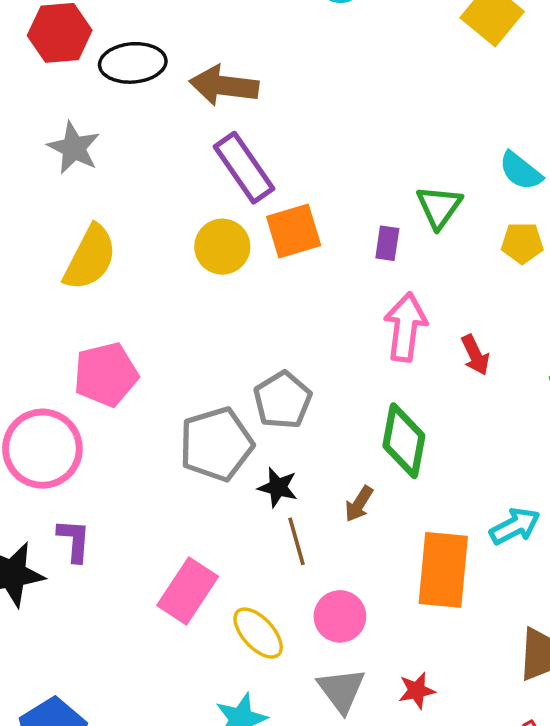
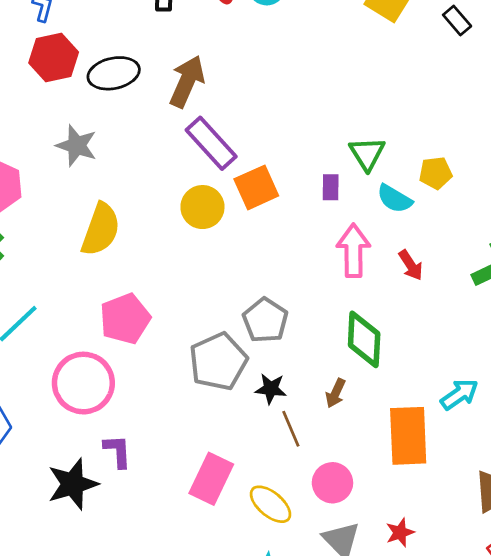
brown arrow: (224, 86) -> (187, 81), turned 114
cyan semicircle: (521, 171) -> (394, 199), moved

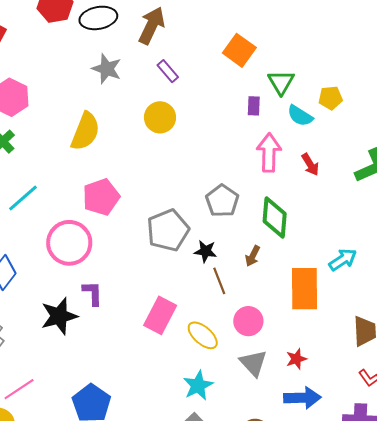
purple rectangle: (211, 143) -> (168, 71), size x0.6
gray star: (77, 146) -> (107, 69), moved
orange square: (256, 187) -> (239, 50), moved, turned -32
gray pentagon: (265, 320) -> (222, 201), moved

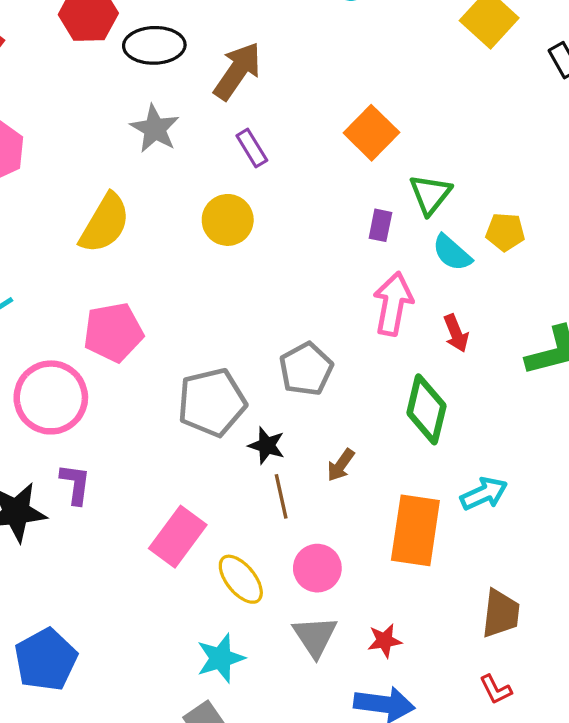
green diamond: (275, 217) -> (426, 409), moved

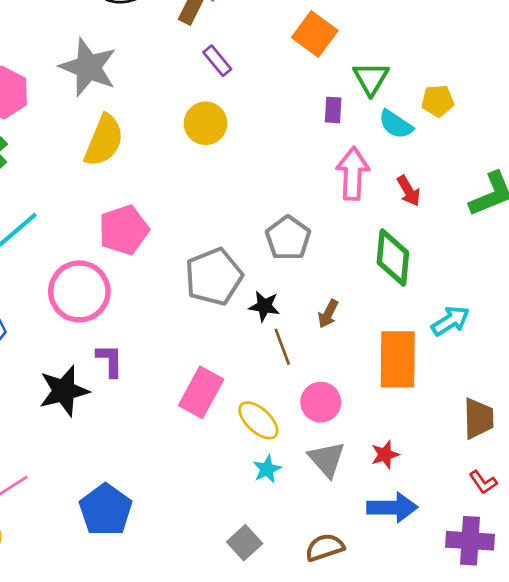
gray star: (155, 129) -> (88, 67), moved, size x1.4
cyan star: (221, 658) -> (267, 469), moved, size x0.7

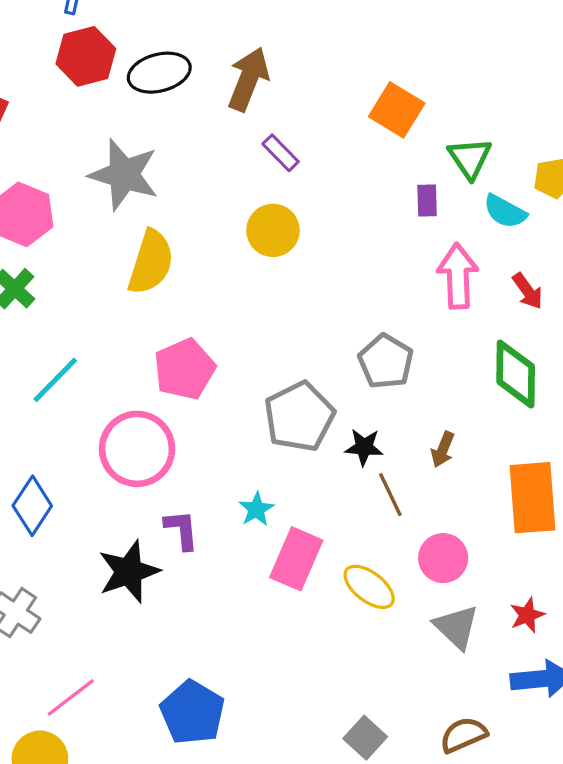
cyan star: (267, 469) -> (256, 509), moved

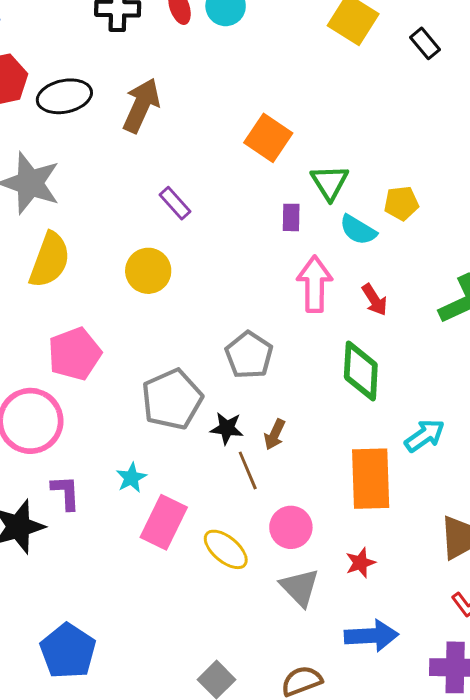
purple rectangle: (281, 153) -> (175, 203), moved
yellow circle: (273, 230) -> (148, 271), moved
brown arrow: (443, 450) -> (275, 434), moved
red star: (527, 615) -> (360, 563), moved

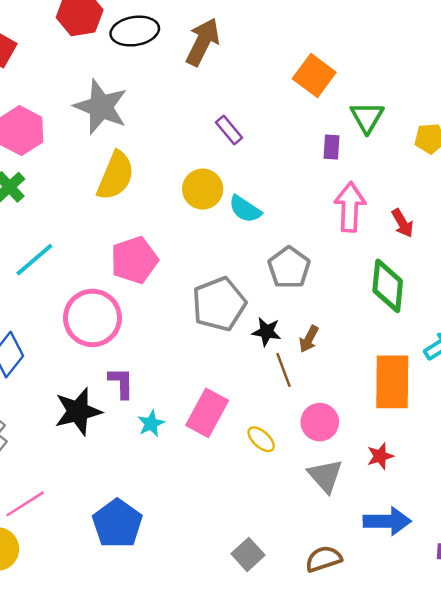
cyan semicircle: (358, 230) -> (245, 209), moved
cyan star: (131, 478) -> (151, 424), moved
yellow ellipse: (226, 549) -> (261, 439), size x0.7

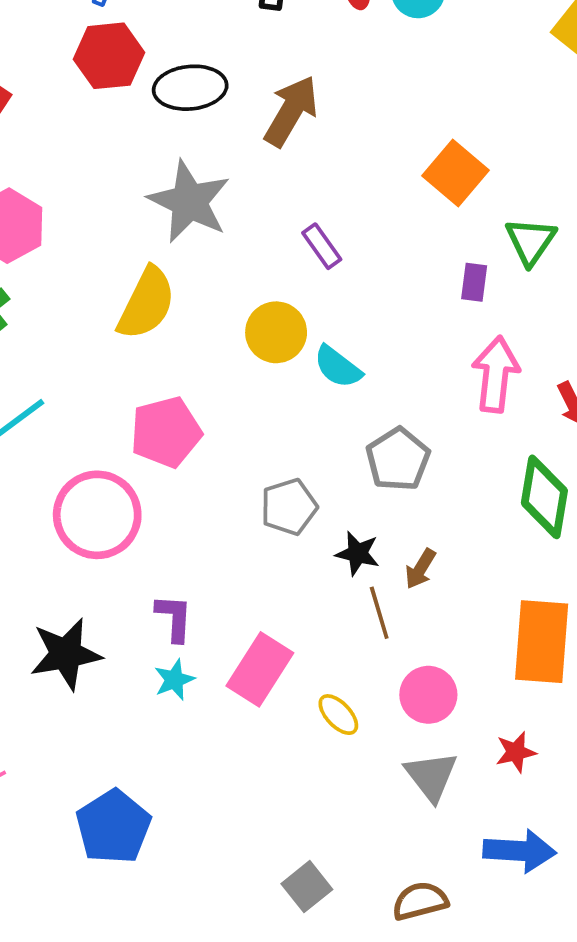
gray star: (101, 107) -> (189, 202), moved
gray pentagon: (219, 304) -> (289, 507), size x0.7
purple L-shape: (121, 383) -> (174, 618), moved

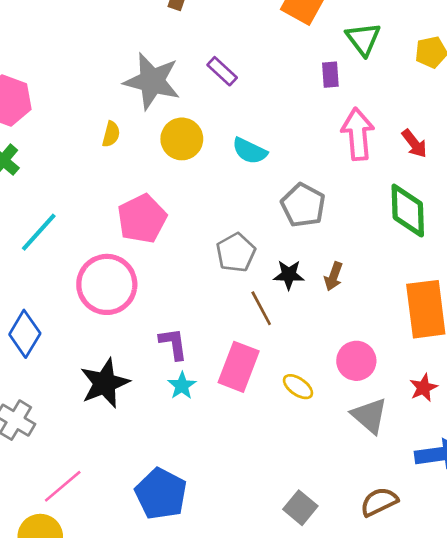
gray star: (189, 202) -> (152, 81), moved
yellow semicircle: (146, 303) -> (111, 134), size x0.5
yellow circle: (276, 332) -> (182, 139), moved
brown line: (379, 613) -> (261, 308), moved

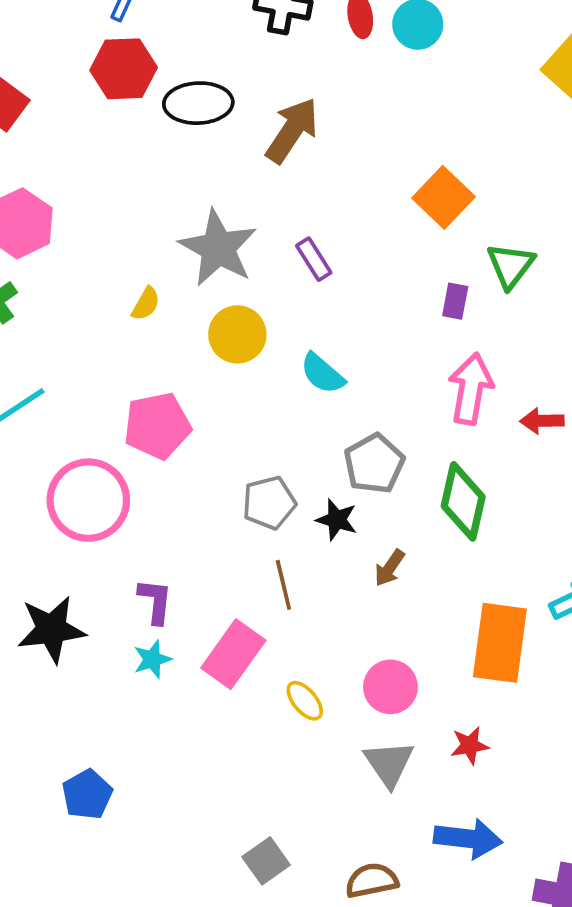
red arrow: (414, 144) -> (542, 421), turned 112
green diamond: (408, 211) -> (463, 501), moved
black star: (289, 275) -> (337, 520), moved
blue pentagon: (161, 494) -> (87, 794), size x0.7

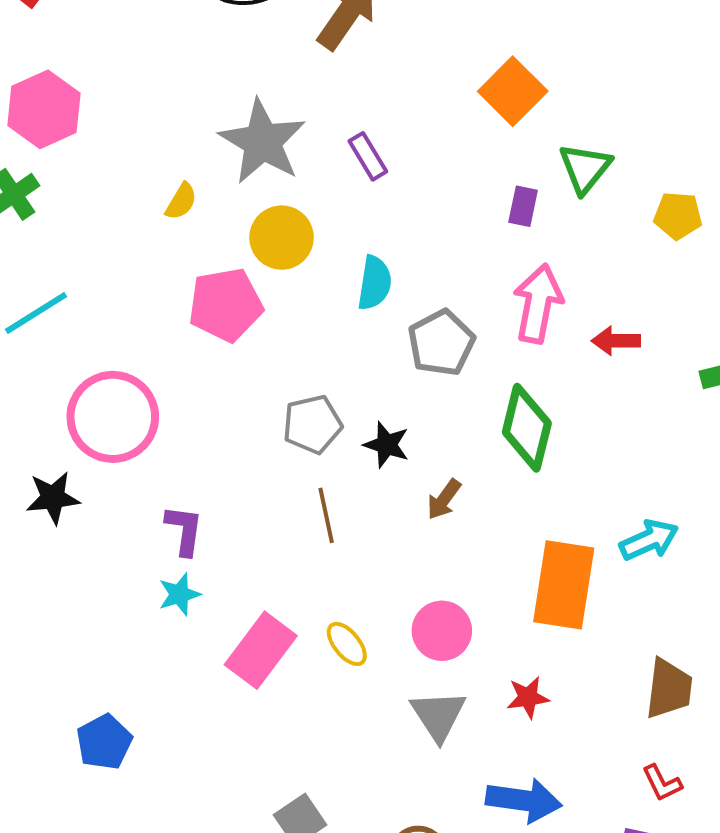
cyan semicircle: (322, 374) -> (375, 283), turned -123
pink pentagon: (157, 426) -> (226, 305), moved
gray pentagon: (374, 464) -> (441, 343), moved
black star: (51, 629) -> (53, 498), moved, size x0.7
pink rectangle: (233, 654) -> (261, 650), moved

